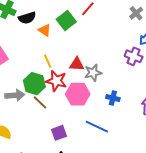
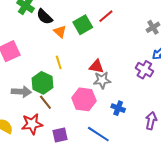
black semicircle: (27, 18) -> (44, 17), turned 54
red triangle: (77, 64) -> (96, 67), moved
red star: (56, 81) -> (32, 124), moved, turned -30

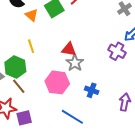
gray star: (102, 80) -> (75, 63), turned -30
purple square: (60, 135) -> (24, 118), moved

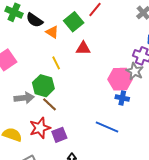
red triangle: (69, 49) -> (83, 48), moved
gray star: (75, 63) -> (135, 71), moved
pink hexagon: (57, 82) -> (120, 79), moved

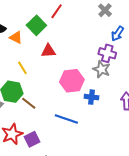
pink hexagon: (120, 79) -> (72, 81), moved
brown line: (50, 104) -> (29, 103), moved
blue line: (107, 127) -> (66, 119), moved

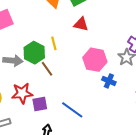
yellow line: (22, 68) -> (54, 43), moved
blue line: (66, 119) -> (72, 110), moved

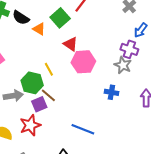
red triangle: (81, 24) -> (71, 44), turned 35
pink hexagon: (95, 60) -> (83, 62), moved
purple square: (40, 104) -> (39, 104), moved

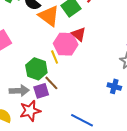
orange triangle: (39, 29) -> (49, 16), size x1.6
pink hexagon: (83, 62) -> (66, 44), moved
gray arrow: (13, 96) -> (19, 91), moved

